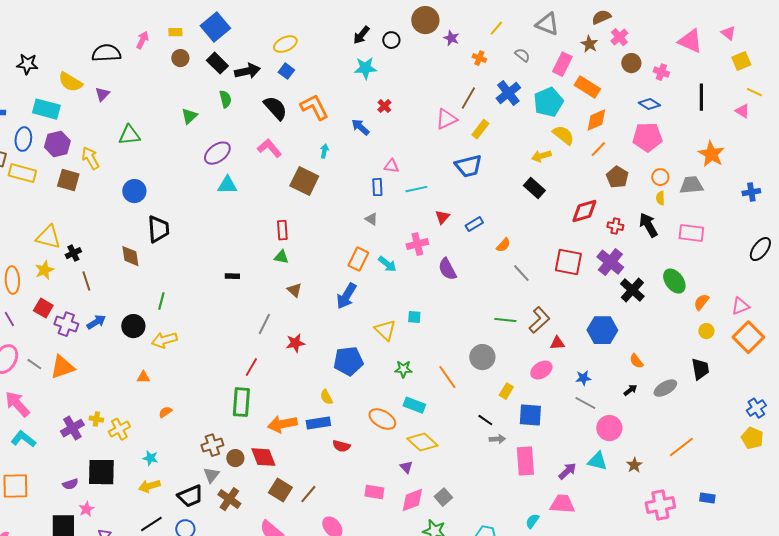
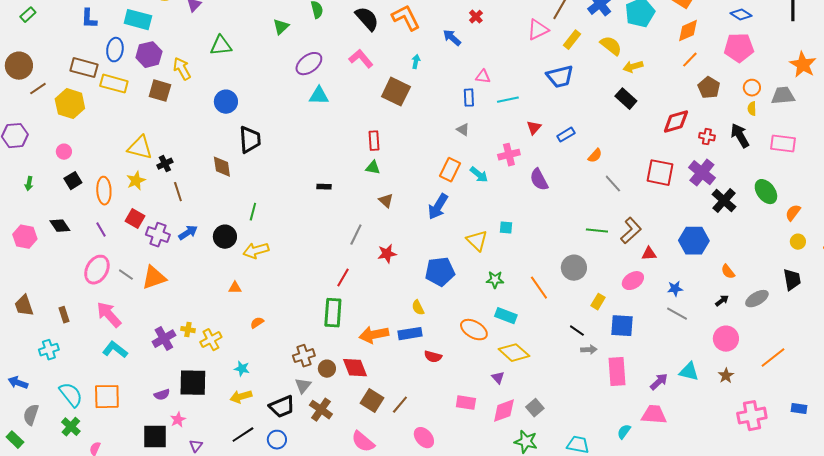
yellow semicircle: (563, 135) -> (611, 46), moved
pink circle: (609, 428) -> (726, 339), moved

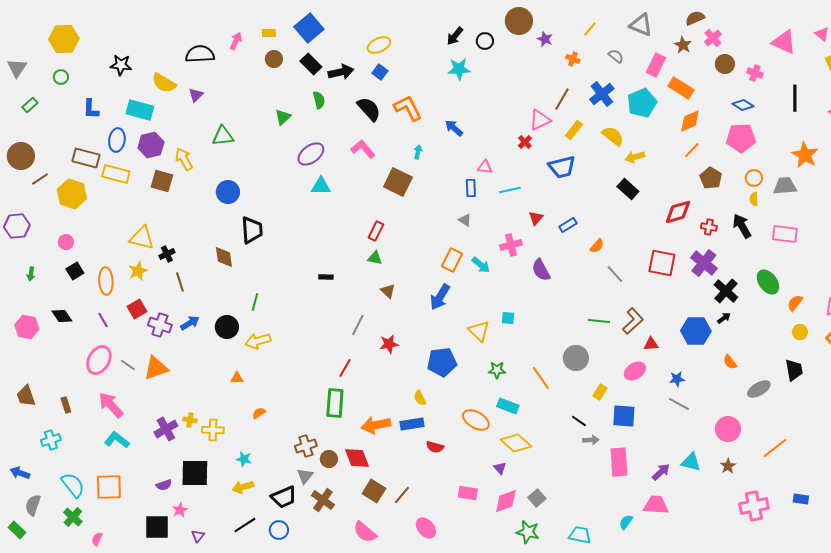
red cross: (476, 17) -> (525, 142), moved
red rectangle: (374, 141) -> (376, 231), turned 30
red square: (135, 219) -> (137, 309), turned 30
black arrow: (722, 301) -> (724, 318), moved
yellow cross: (211, 340) -> (213, 430), turned 30

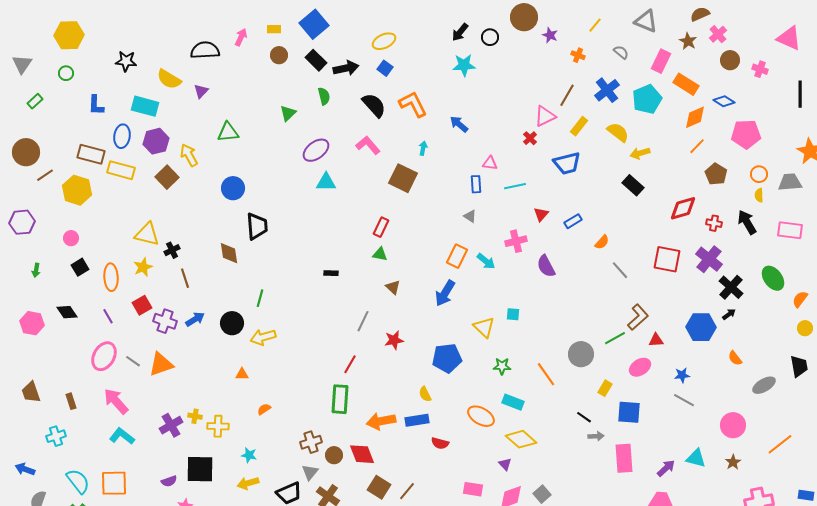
blue diamond: (743, 105) -> (724, 101), moved
brown square: (162, 181) -> (167, 177), turned 30
green line: (599, 321) -> (615, 338), moved, turned -35

